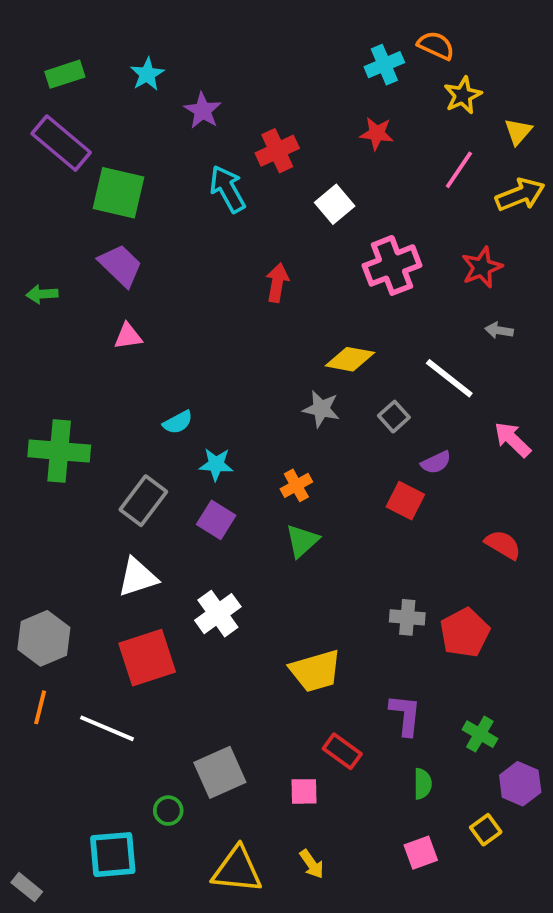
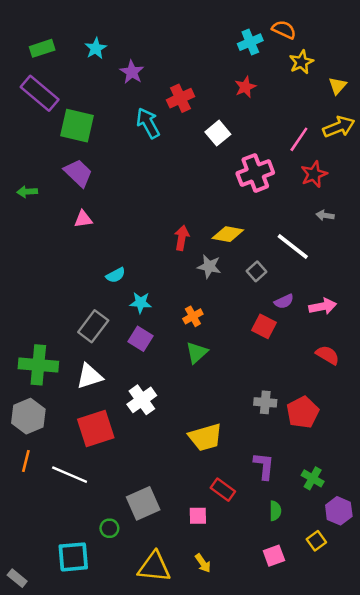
red star: (377, 133) -> (245, 87), turned -30
pink line: (459, 170) -> (299, 139), moved
red arrow: (277, 283) -> (182, 238), moved
pink arrow: (512, 439) -> (323, 306), moved, turned 125
green cross: (59, 451) -> (38, 365), moved

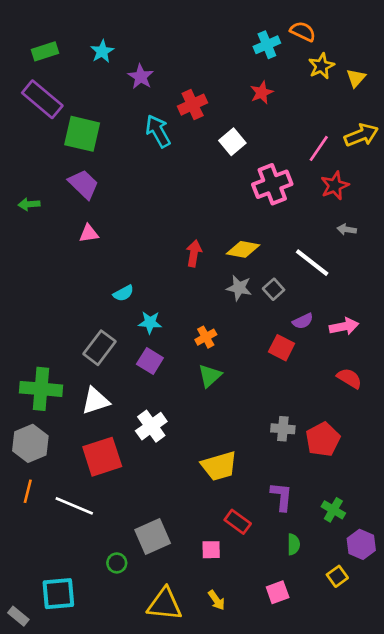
yellow triangle: (338, 86) -> (356, 78), moved
gray star: (209, 266) -> (239, 288), moved
pink square: (274, 556) -> (278, 592), moved
cyan square: (73, 557) -> (58, 594), moved

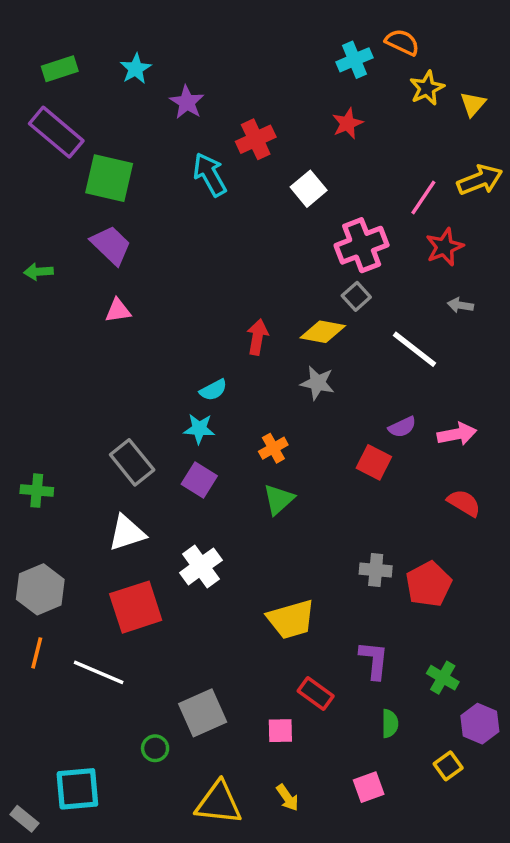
gray square: (274, 289) -> (356, 296), moved
cyan semicircle: (123, 293) -> (213, 390), moved
gray rectangle: (99, 348) -> (132, 462), turned -76
green cross: (41, 389) -> (37, 491), moved, size x0.6

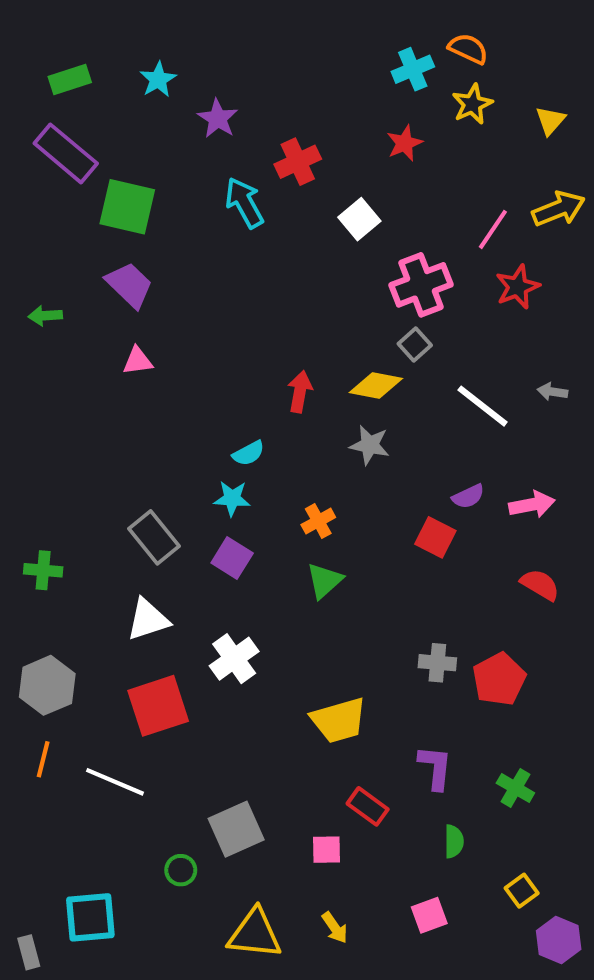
yellow star: (427, 88) -> (472, 104), moved
gray arrow: (460, 305) -> (552, 392), moved
purple hexagon: (480, 724) -> (559, 940), moved
gray rectangle: (24, 819) -> (29, 952), turned 36

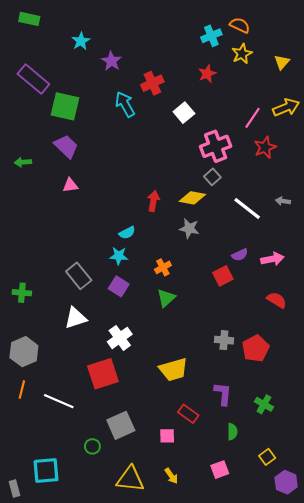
green rectangle: (70, 80) -> (29, 19), moved, turned 30
red square: (435, 537) -> (223, 276), turned 36
red square: (158, 706) -> (103, 374), moved

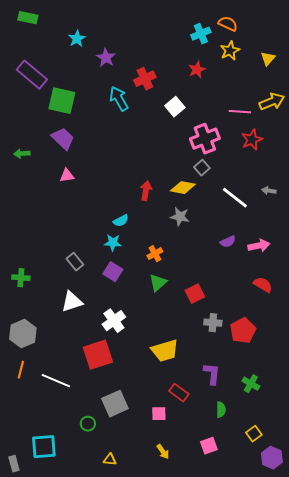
pink line: (252, 118) -> (240, 112), turned 60
gray rectangle: (79, 276) -> (75, 262), size x0.7
red square: (223, 276) -> (195, 294), moved
yellow triangle: (130, 479) -> (110, 460), moved, size x0.5

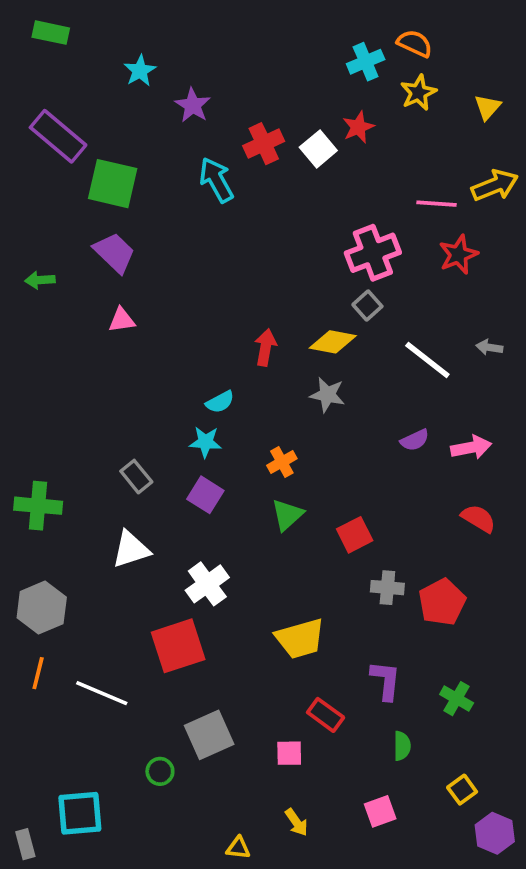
white square: (175, 107) -> (318, 149), moved
green cross: (21, 278) -> (38, 506), size x1.4
yellow triangle: (110, 460) -> (238, 848), moved

